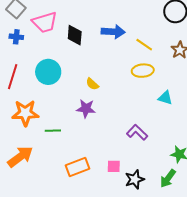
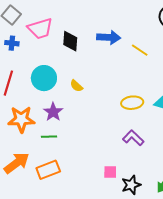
yellow ellipse: (143, 71) -> (132, 103), moved
yellow semicircle: (92, 84) -> (76, 86), moved
purple star: (86, 109) -> (53, 112), moved, turned 30
orange rectangle: (78, 167) -> (48, 170), moved

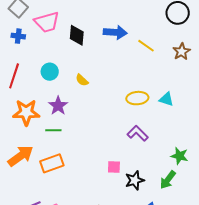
cyan circle: (44, 78) -> (50, 72), size x0.7

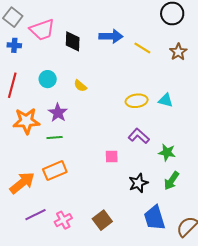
orange arrow: (21, 156) -> (22, 183), moved
green star: (179, 156) -> (167, 152), moved
pink square: (114, 167) -> (112, 157), moved

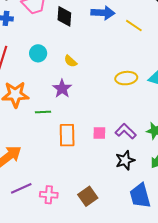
purple star: (58, 113) -> (62, 89), moved
purple L-shape: (139, 136) -> (126, 131), moved
orange rectangle: (55, 171) -> (67, 135), moved, turned -70
pink cross: (63, 220) -> (49, 195), turned 30

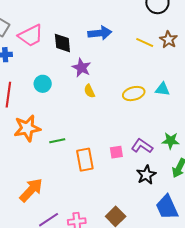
yellow line: (134, 26) -> (145, 42), moved
yellow semicircle: (71, 61) -> (89, 91), moved, turned 32
purple star: (62, 89) -> (81, 68), moved

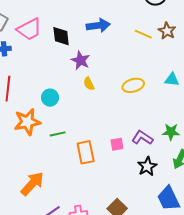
cyan circle: (43, 84) -> (50, 98), moved
cyan triangle: (162, 89) -> (172, 80), moved

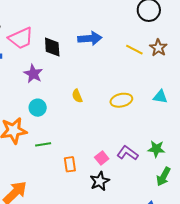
purple star: (81, 60) -> (33, 74), moved
pink square: (117, 144) -> (102, 158), turned -32
orange rectangle: (86, 152) -> (70, 164), size x0.7
black star: (147, 166) -> (100, 181), moved

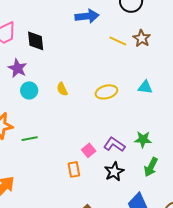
blue arrow: (90, 38) -> (87, 16), moved
cyan circle: (38, 108) -> (29, 90), moved
orange rectangle: (70, 164) -> (74, 169), moved
black star: (100, 181) -> (114, 172), moved

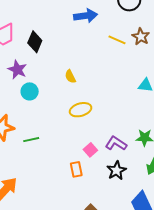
black diamond: (36, 41) -> (35, 42), turned 30
yellow semicircle: (62, 89) -> (70, 77), moved
yellow ellipse: (106, 92) -> (81, 110), moved

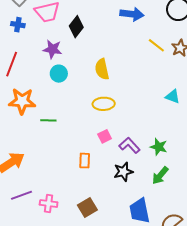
purple star: (17, 70) -> (52, 49), turned -30
yellow semicircle: (70, 77) -> (102, 69), size x1.5
pink square: (90, 150) -> (105, 136), moved

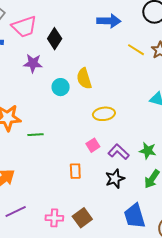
cyan circle: (59, 74) -> (61, 87), moved
yellow ellipse: (104, 104) -> (104, 114), moved
pink cross: (49, 204) -> (54, 218), moved

